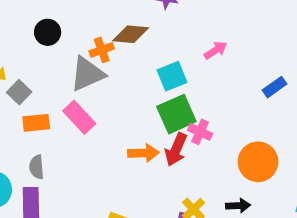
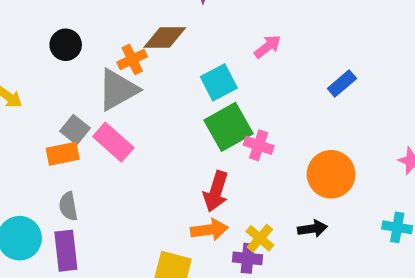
gray square: (19, 92) -> (75, 130), moved
red arrow: (176, 150) -> (216, 191), moved
orange arrow: (143, 153) -> (209, 230), moved

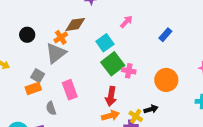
pink rectangle: (113, 142) -> (70, 90), moved, turned 36
gray semicircle: (68, 206) -> (51, 108), moved
black arrow: (312, 229) -> (151, 109), moved

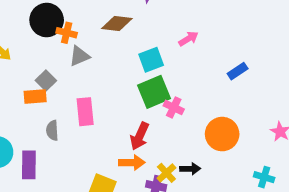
black circle: (27, 35) -> (47, 20), size x1.5
orange cross: (61, 37) -> (67, 33), moved, turned 32
gray triangle: (56, 53) -> (79, 56), size x0.7

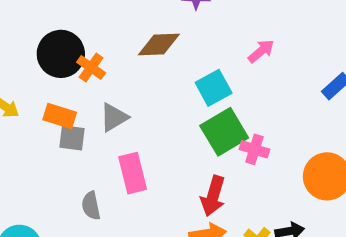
orange cross: (67, 33) -> (91, 67), turned 30
gray triangle: (79, 56) -> (114, 117), moved
gray square: (46, 81) -> (72, 138), turned -30
orange rectangle: (35, 96) -> (60, 116), moved, turned 30

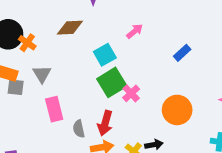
gray triangle: (114, 117) -> (42, 74), turned -30
pink cross: (254, 149) -> (131, 93), turned 30
gray semicircle: (91, 206) -> (79, 129), moved

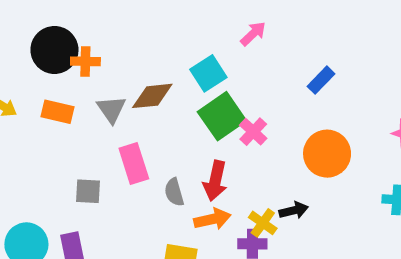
brown diamond: (70, 28) -> (152, 96), moved
orange cross: (27, 43) -> (85, 61), turned -30
blue rectangle: (182, 53) -> (321, 80), moved
gray square: (16, 87) -> (88, 191), moved

